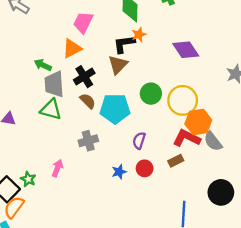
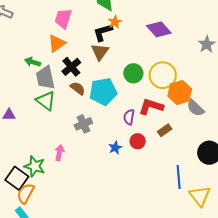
green triangle: (51, 109) -> (46, 101), turned 30
red L-shape: (187, 138) -> (151, 107), moved
green star: (28, 179) -> (35, 166), size x1.5

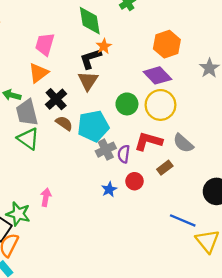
purple diamond: (159, 29) -> (157, 75), moved
orange hexagon: (180, 92) -> (167, 44), moved
gray semicircle: (195, 108) -> (183, 143), moved
gray cross: (83, 124) -> (106, 150), moved
blue line: (179, 177) -> (183, 220), turned -60

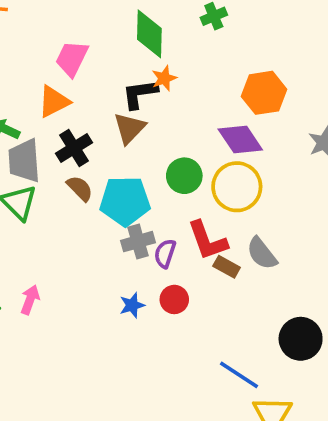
red L-shape: (148, 141) -> (207, 240), turned -136
brown rectangle: (165, 168) -> (227, 267), moved, turned 56

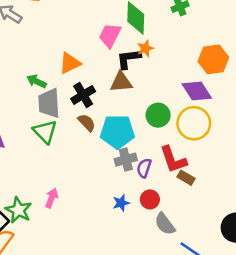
pink trapezoid: (72, 58) -> (110, 35), moved
brown triangle: (129, 128) -> (121, 82), turned 40
gray semicircle: (262, 253) -> (165, 224), moved

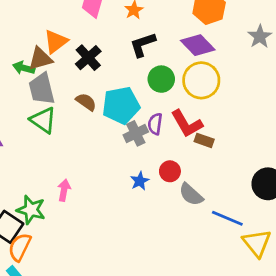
black L-shape: (129, 59) -> (143, 45), moved
brown triangle: (121, 82) -> (40, 59), moved
black cross: (83, 95) -> (88, 58), moved
purple semicircle: (144, 168) -> (155, 124), moved

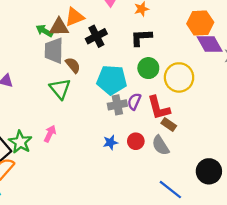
purple diamond: (198, 45) -> (210, 44), moved
brown semicircle: (86, 102) -> (73, 65), moved
green triangle: (43, 120) -> (60, 89), moved
gray semicircle: (191, 194) -> (161, 145), moved

